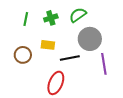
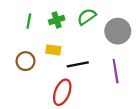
gray circle: (90, 39) -> (118, 31), moved

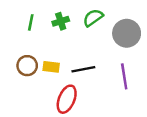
yellow rectangle: (53, 50) -> (51, 67), moved

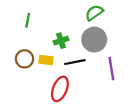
green semicircle: (93, 18) -> (94, 13), moved
green cross: (61, 21) -> (61, 41), moved
gray circle: (127, 33) -> (94, 40), moved

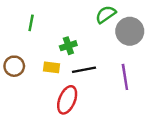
gray circle: (94, 40) -> (130, 31), moved
brown circle: (25, 59) -> (14, 66), moved

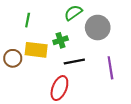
green semicircle: (106, 14) -> (73, 13), moved
gray circle: (130, 31) -> (98, 28), moved
yellow rectangle: (52, 67) -> (36, 50), moved, size x1.5

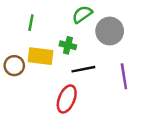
green cross: (61, 40) -> (68, 45), turned 32

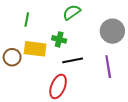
gray circle: (110, 31) -> (112, 31), moved

